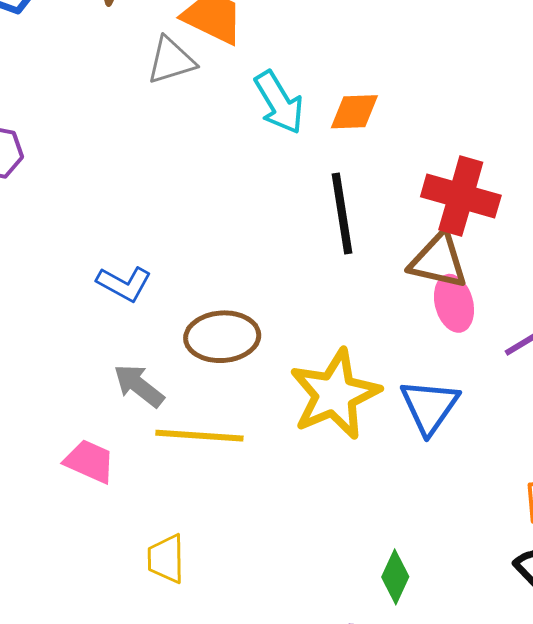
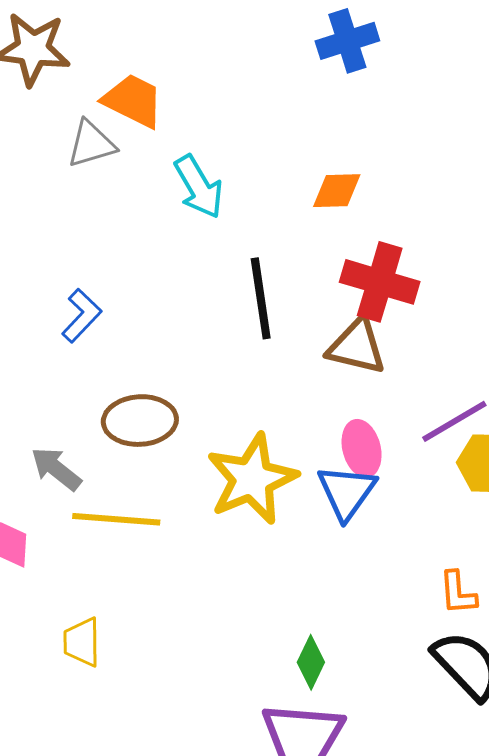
orange diamond: (354, 112) -> (337, 191), moved
blue L-shape: (124, 284) -> (82, 316), moved, turned -76
pink ellipse: (454, 303) -> (362, 448), moved

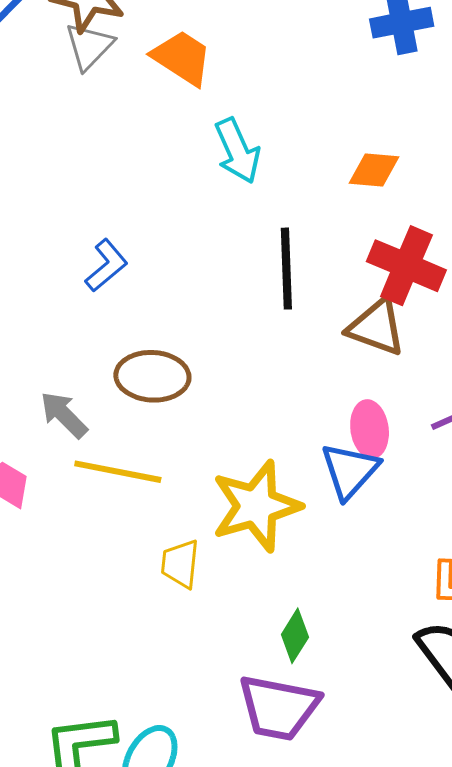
gray triangle: (91, 144) -> (89, 46), moved, turned -36
yellow star: (252, 479) -> (256, 506), moved
yellow trapezoid: (82, 642) -> (180, 564), moved

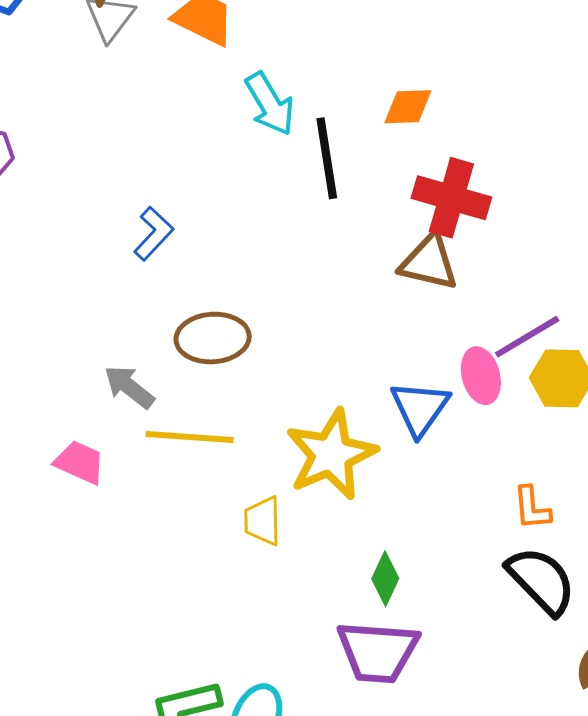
black line: (286, 269) -> (327, 158), moved
pink ellipse: (370, 429) -> (481, 376), moved

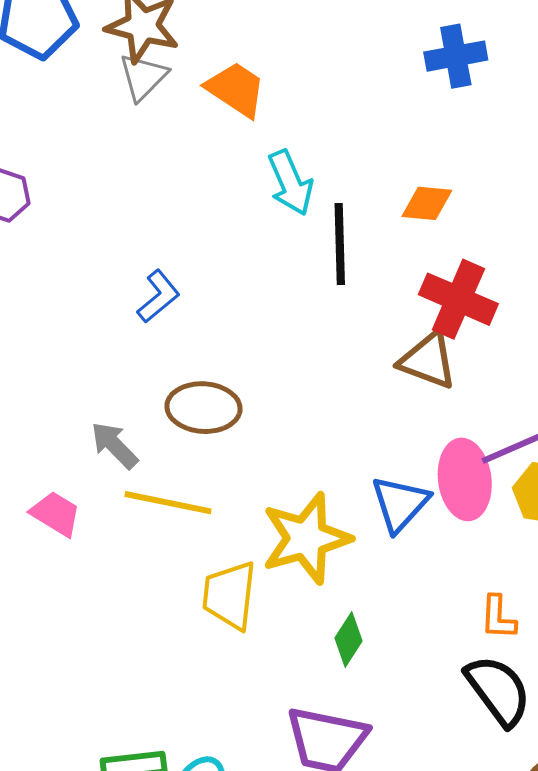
pink ellipse: (481, 376) -> (465, 479), size x1.4
yellow trapezoid: (263, 521) -> (230, 595), size x1.4
green diamond: (385, 579) -> (348, 639), moved

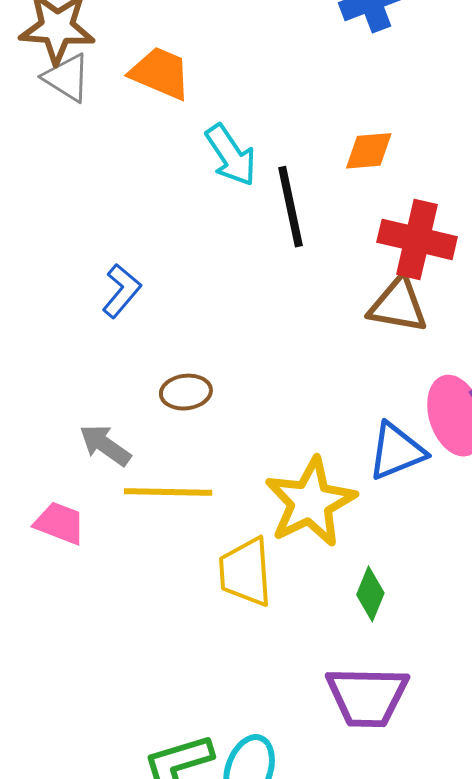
gray triangle: (143, 77) -> (67, 78), turned -32
brown ellipse: (203, 408) -> (186, 392), size x0.7
blue triangle: (400, 504) -> (397, 451), turned 36

